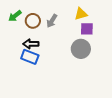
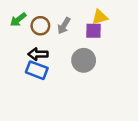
purple square: (87, 29) -> (93, 31), moved
gray circle: (81, 49) -> (84, 60), moved

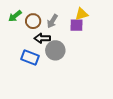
black arrow: (38, 54) -> (42, 38), moved
gray circle: (84, 60) -> (55, 50), moved

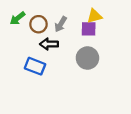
gray circle: (55, 50) -> (87, 58), moved

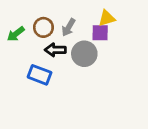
green arrow: (17, 18) -> (16, 34), moved
gray circle: (87, 58) -> (84, 54), moved

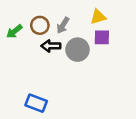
purple square: (100, 33) -> (102, 37), moved
blue rectangle: (40, 75) -> (36, 103), moved

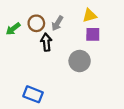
black arrow: (51, 46) -> (46, 42), turned 84
gray circle: (78, 50) -> (80, 61), moved

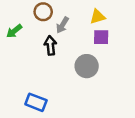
brown circle: (36, 23) -> (43, 12), moved

